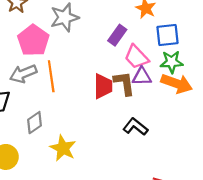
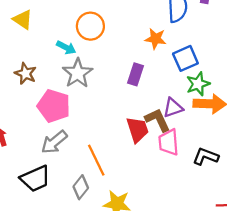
pink trapezoid: (136, 57) -> (169, 142), moved, turned 56
orange line: (51, 76) -> (96, 160), moved
black L-shape: (135, 127) -> (206, 156), moved

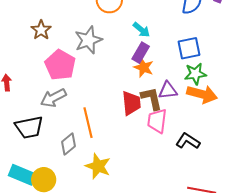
orange star: (156, 39) -> (144, 68), moved
cyan arrow: (66, 48) -> (141, 30), moved

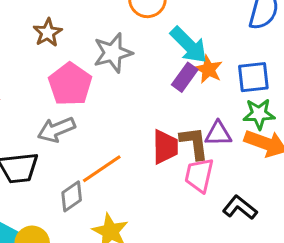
cyan arrow: (141, 30) -> (189, 45), size x1.6
orange star: (144, 68) -> (208, 69), moved
orange line: (88, 123) -> (102, 169), turned 64

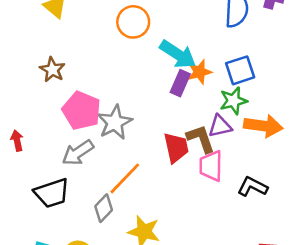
gray star: (113, 53) -> (115, 122), moved
orange star: (208, 69) -> (199, 72), turned -30
green star: (259, 114) -> (233, 101), moved

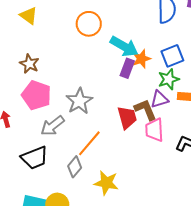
pink pentagon: (81, 111) -> (36, 95), moved

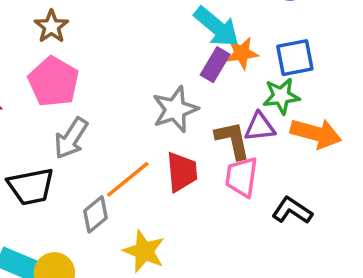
gray star: (79, 101) -> (175, 109), moved
red trapezoid: (127, 117) -> (182, 172), moved
gray arrow: (53, 126) -> (71, 138), turned -30

